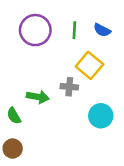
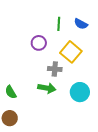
purple circle: (35, 30) -> (39, 43), moved, size x0.6
green arrow: (38, 97) -> (47, 88), moved

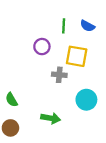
yellow square: (71, 52) -> (77, 56), turned -30
green arrow: (47, 88) -> (51, 118), moved

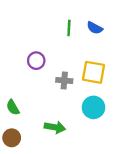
purple circle: (42, 47) -> (36, 61), moved
yellow square: (77, 56) -> (94, 72), moved

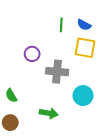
yellow square: (94, 72) -> (85, 48), moved
gray cross: (64, 81) -> (57, 72), size x1.5

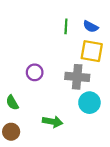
purple circle: (32, 54) -> (35, 72), moved
gray cross: (57, 72) -> (77, 77), moved

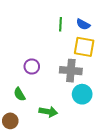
green semicircle: (12, 103) -> (19, 94), moved

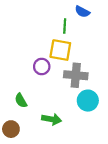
blue semicircle: (83, 24) -> (82, 12), moved
yellow square: (84, 47) -> (60, 50), moved
purple circle: (32, 66) -> (42, 67), moved

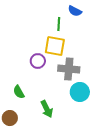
green arrow: (52, 119) -> (47, 109), turned 54

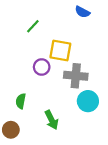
green line: (59, 24) -> (33, 26), moved, turned 40
green semicircle: (19, 92) -> (21, 101), turned 40

